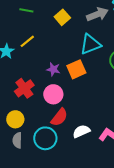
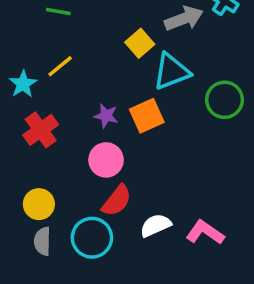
yellow square: (62, 17) -> (140, 43), moved
red cross: (24, 88) -> (41, 130), moved

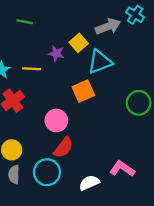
yellow line: (60, 66) -> (32, 69), moved, turned 42
green circle: (225, 100) -> (139, 103), moved
purple star: (106, 116) -> (56, 53), moved
white semicircle: (156, 225) -> (89, 183), moved

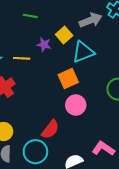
green line: (25, 22) -> (30, 16), moved
pink circle: (56, 120) -> (76, 105), moved

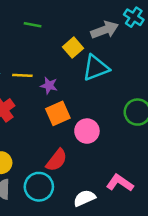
purple star: (44, 45) -> (49, 85), moved
orange square: (68, 78) -> (58, 113), moved

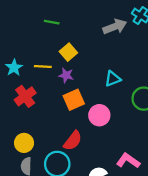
yellow square: (73, 48) -> (68, 52), moved
cyan triangle: (96, 68) -> (113, 79), moved, size x0.7

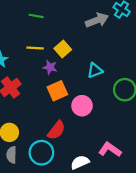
yellow square: (68, 52) -> (63, 49), moved
yellow line: (43, 66) -> (35, 48), moved

